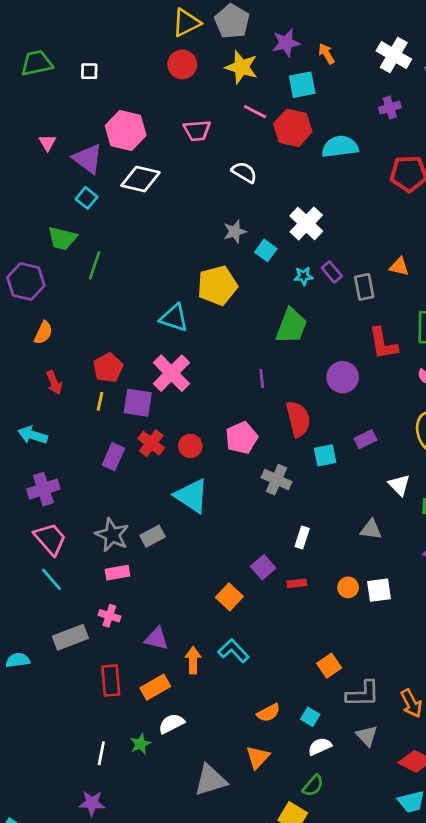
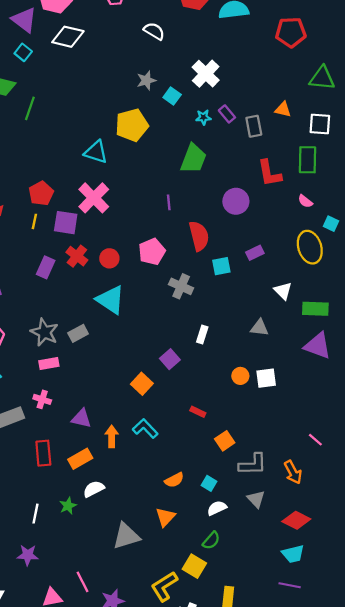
red rectangle: (297, 583) -> (198, 412), moved, turned 32

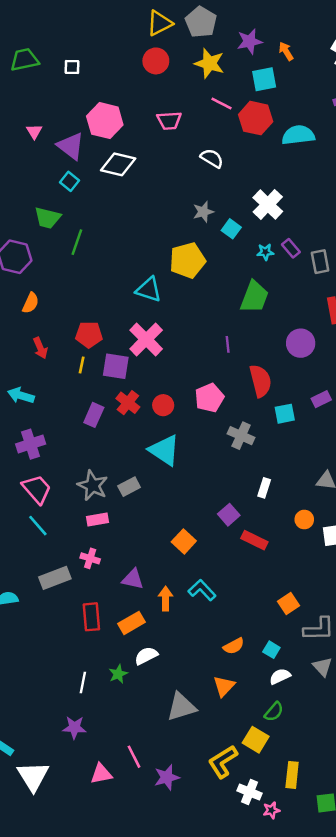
red pentagon: (41, 193) -> (89, 335), turned 30
orange circle: (240, 376) -> (304, 520), moved
orange square: (142, 384) -> (184, 541), moved
red rectangle: (198, 412) -> (254, 540), moved, size x1.5

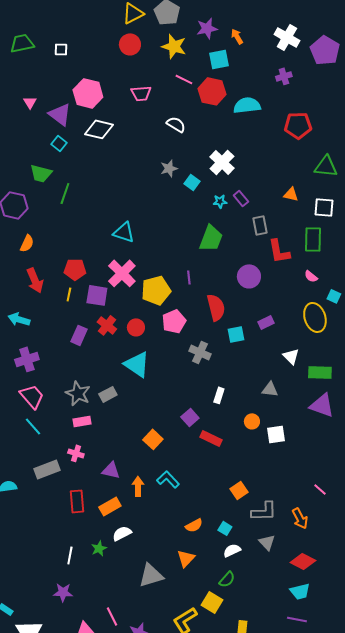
yellow pentagon: (187, 260) -> (156, 290), moved
gray rectangle: (320, 262) -> (260, 225), moved
red arrow: (40, 348) -> (35, 280), size x1.4

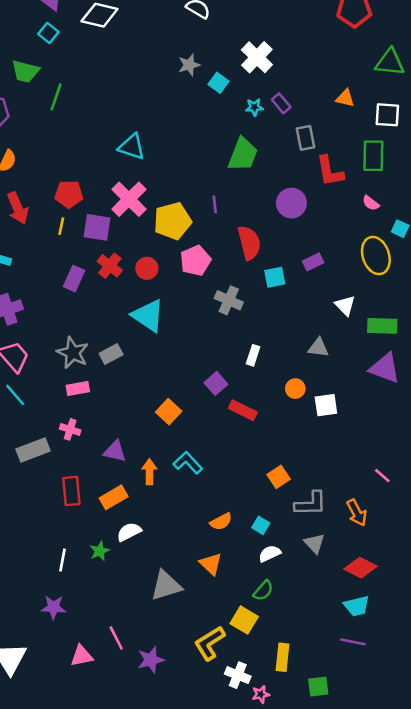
orange triangle: (186, 558) -> (211, 564), turned -30

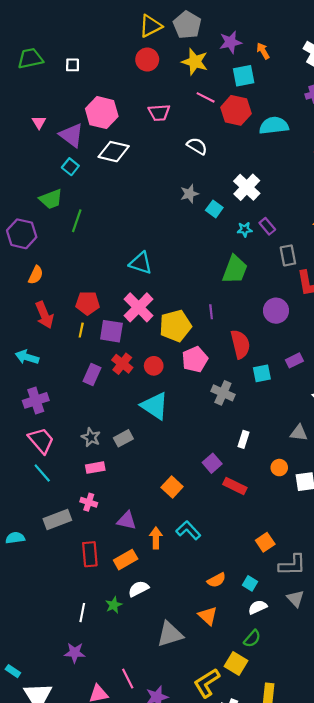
green trapezoid: (25, 71) -> (51, 199), turned -35
gray star: (73, 353) -> (91, 437), size x0.7

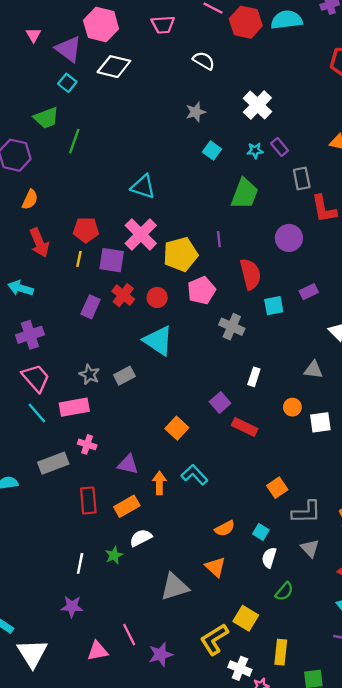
cyan semicircle: (274, 126) -> (287, 20), moved
cyan square: (214, 209) -> (212, 151), moved
pink rectangle: (95, 468) -> (74, 407), moved, size x1.4
white semicircle: (258, 607) -> (269, 558), turned -48
green semicircle: (252, 639) -> (284, 591), moved

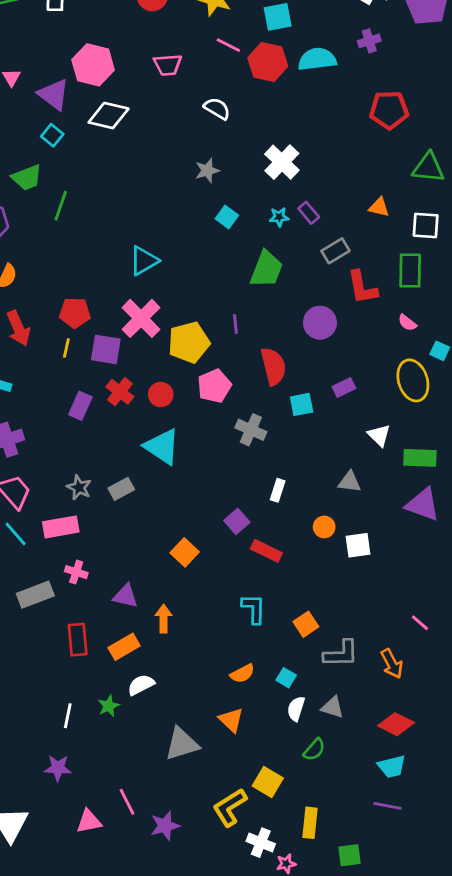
gray rectangle: (302, 178) -> (335, 251), turned 70
cyan triangle: (143, 187) -> (144, 261), turned -48
cyan L-shape: (194, 475) -> (254, 609), moved, turned 44
gray triangle: (310, 548) -> (333, 707), moved, turned -30

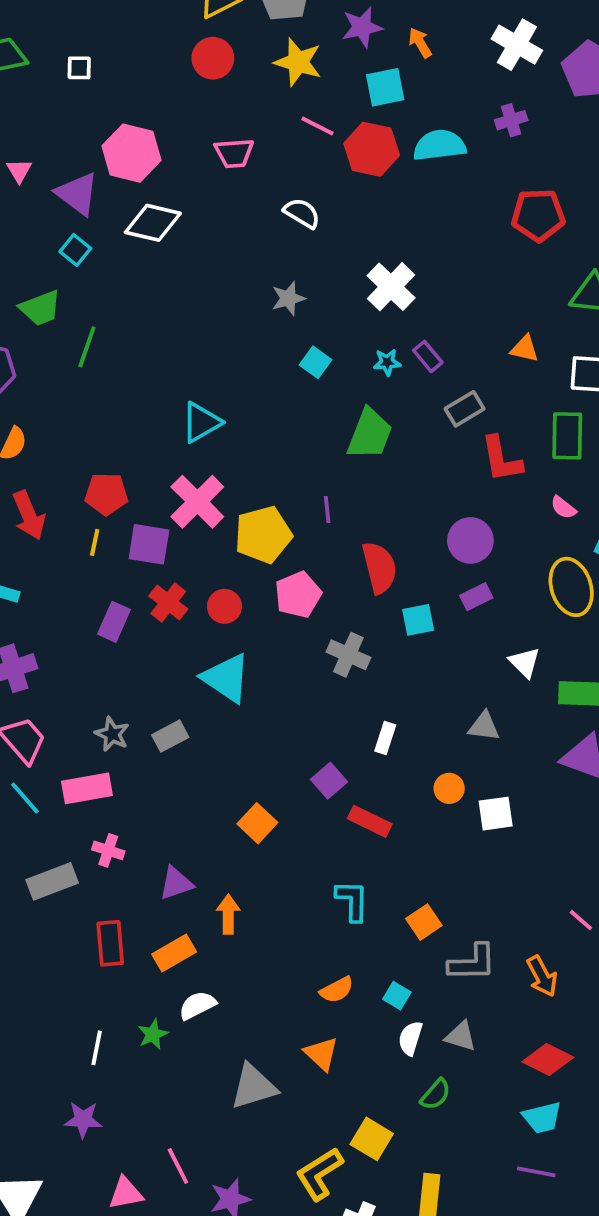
purple circle: (320, 323) -> (470, 540), moved
purple triangle: (126, 596) -> (176, 883), turned -32

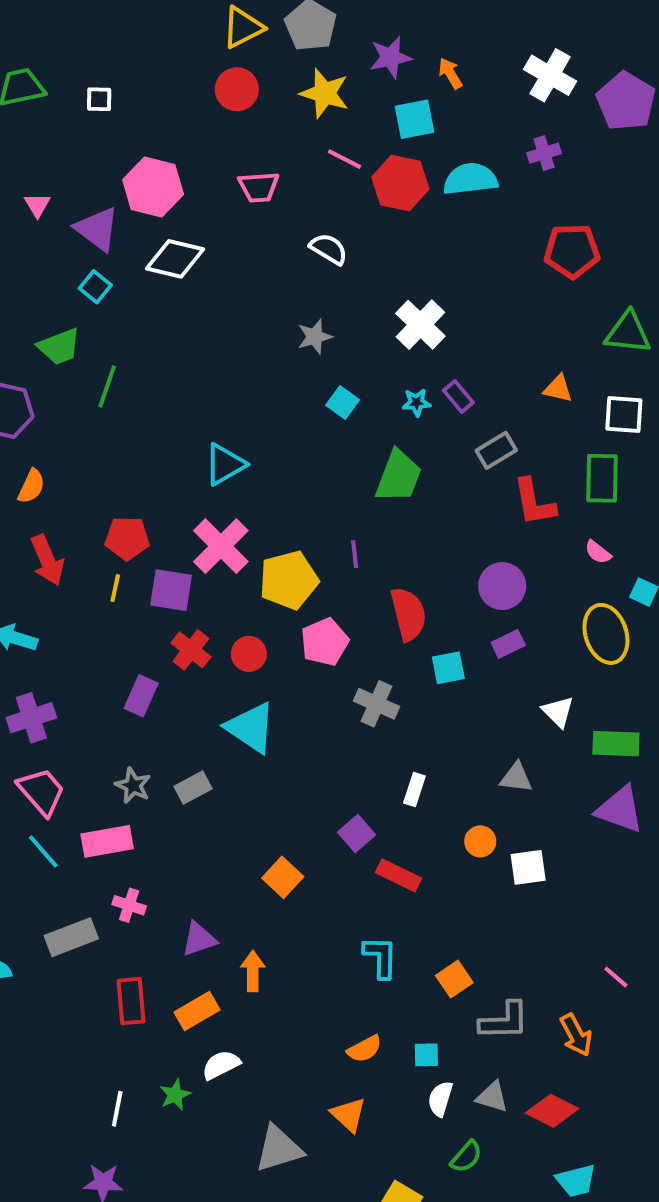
purple rectangle: (114, 622) -> (141, 696), moved
cyan square: (397, 996) -> (426, 1055), turned -32
red diamond: (548, 1060) -> (552, 1111), moved

